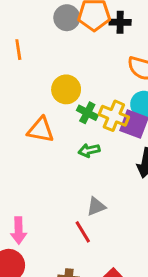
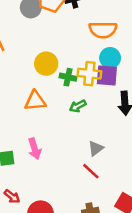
pink arrow: (19, 231) -> (35, 149), moved

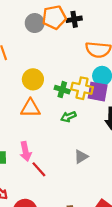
yellow circle: (46, 64) -> (33, 79), moved
red line: (91, 171) -> (39, 169), moved

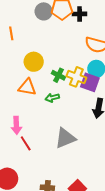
green arrow: (68, 117) -> (52, 98), moved
gray triangle: (81, 157) -> (65, 138), size x1.6

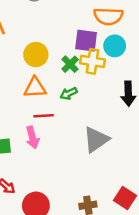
green cross: (58, 75) -> (70, 64), turned 32
purple square: (90, 82) -> (86, 41), moved
red line: (26, 143) -> (44, 116), moved, turned -49

